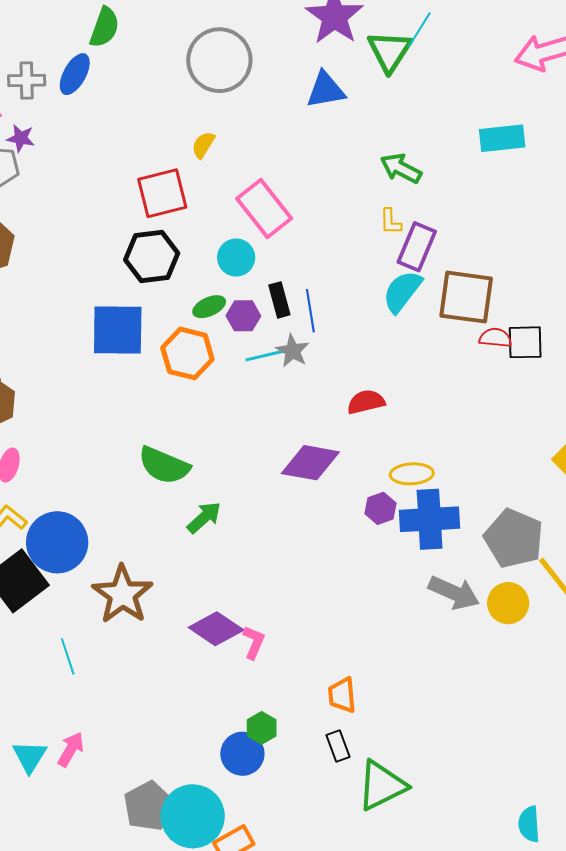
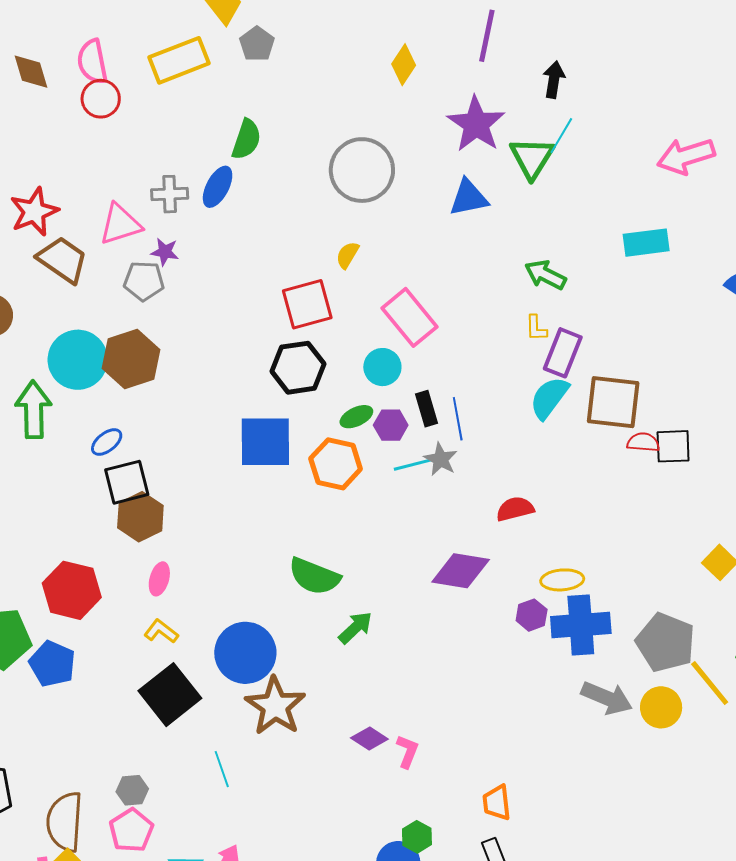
blue circle: (57, 542) -> (245, 653), moved
purple diamond: (216, 629) -> (369, 739), size x0.7

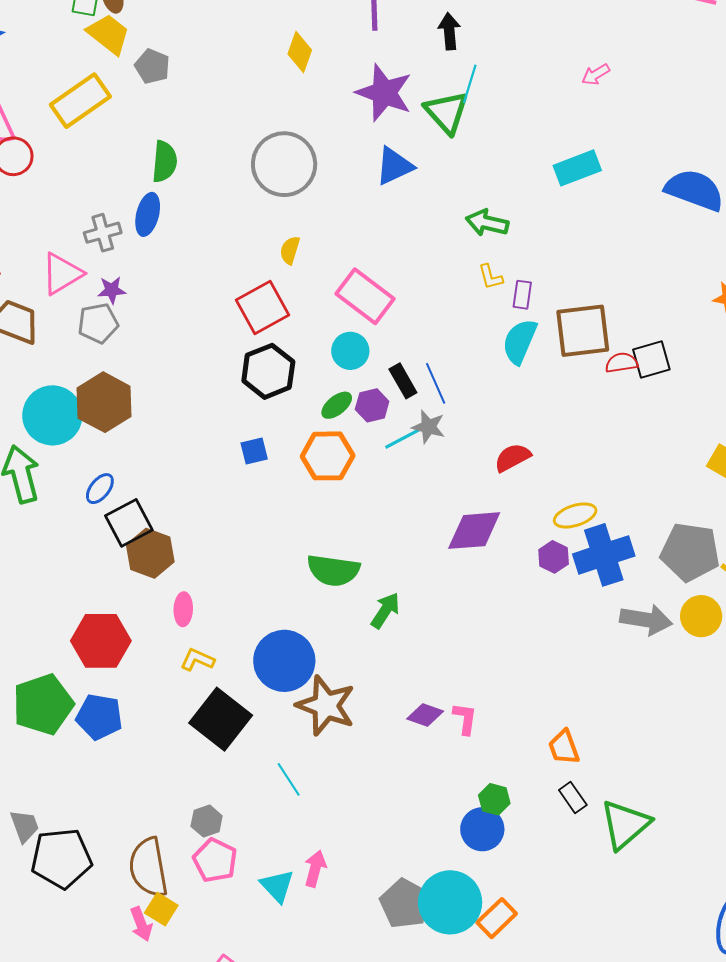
pink arrow: (686, 156) -> (596, 74), size x0.5
purple rectangle: (563, 353) -> (522, 295), size x0.6
blue square: (265, 442) -> (254, 451), size x0.5

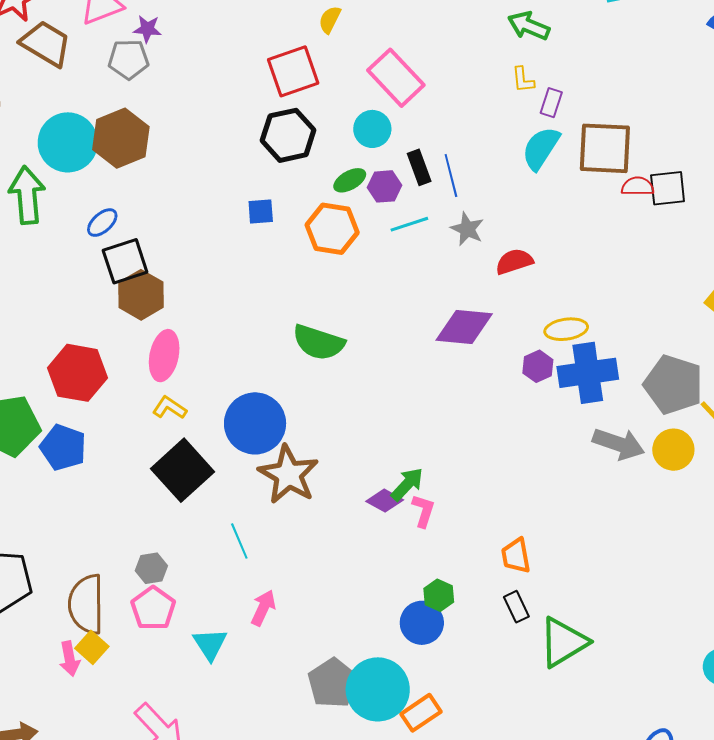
gray star: (429, 427) -> (467, 229), moved
pink ellipse: (183, 609) -> (164, 356), size x1.5
green arrow: (385, 610) -> (407, 484), moved
pink arrow: (315, 869) -> (263, 608), moved

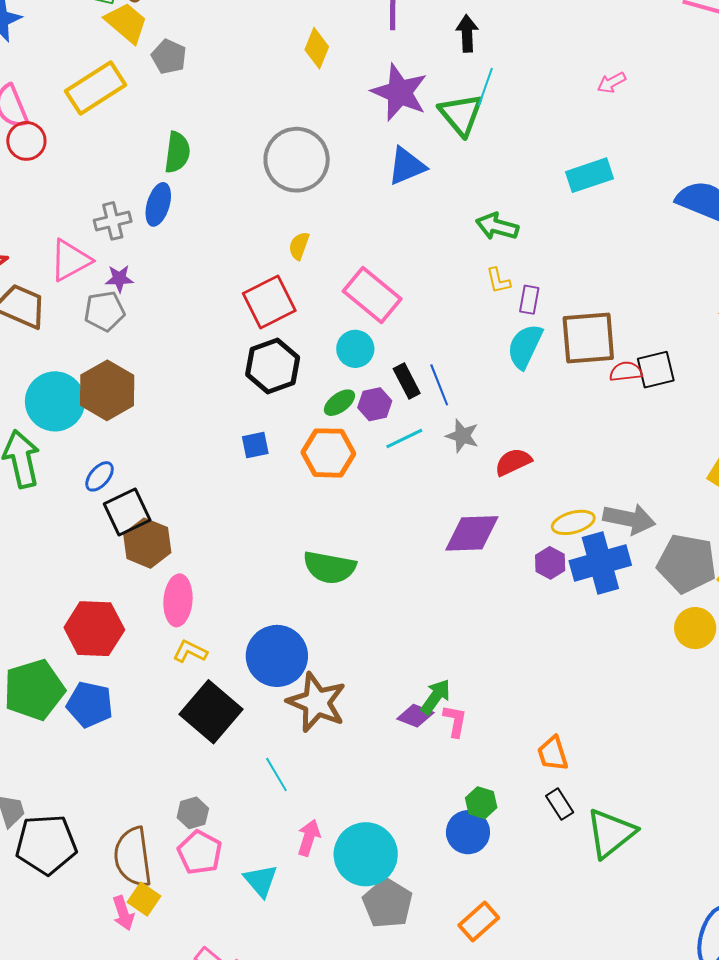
gray arrow: (619, 444) -> (629, 519), moved
cyan circle: (378, 689) -> (366, 854), moved

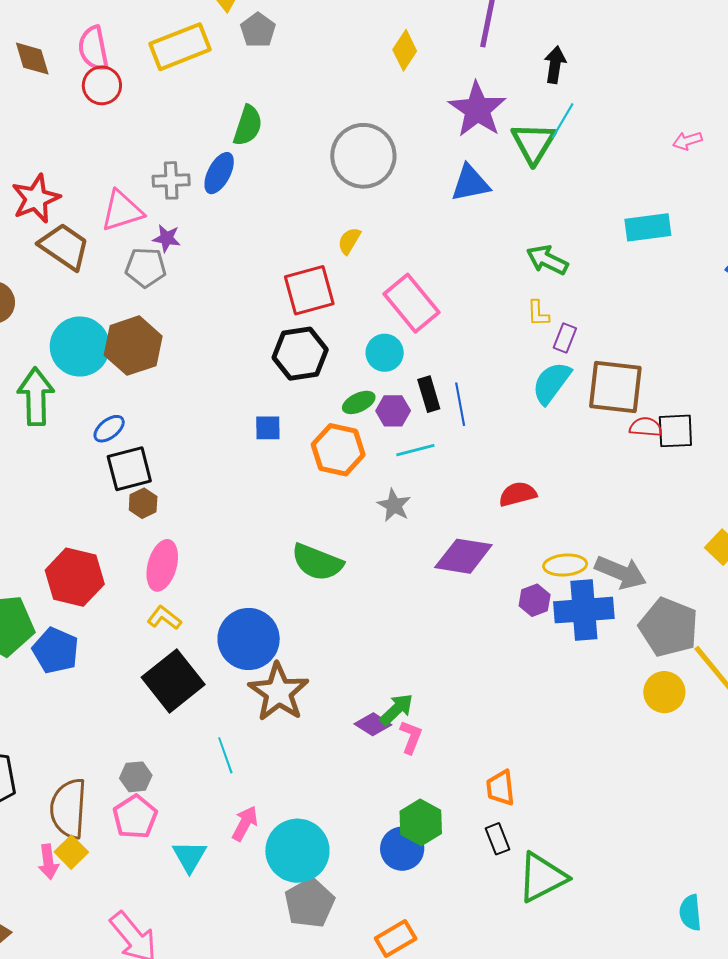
gray star: (462, 436) -> (394, 505), moved
brown hexagon: (147, 543) -> (143, 503), size x0.6
green hexagon: (481, 803) -> (421, 822), size x1.4

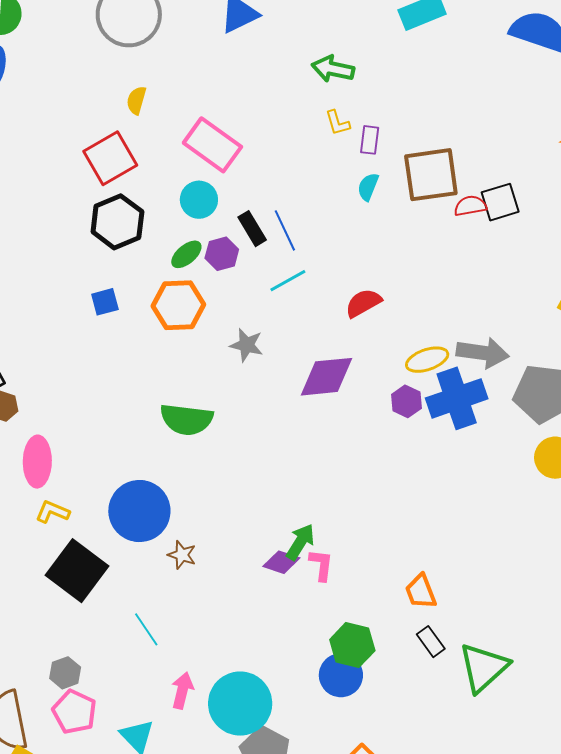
cyan semicircle: (551, 383) -> (368, 187), size x0.6
cyan line: (415, 450) -> (288, 281), moved
brown star: (279, 692) -> (182, 555), size x0.5

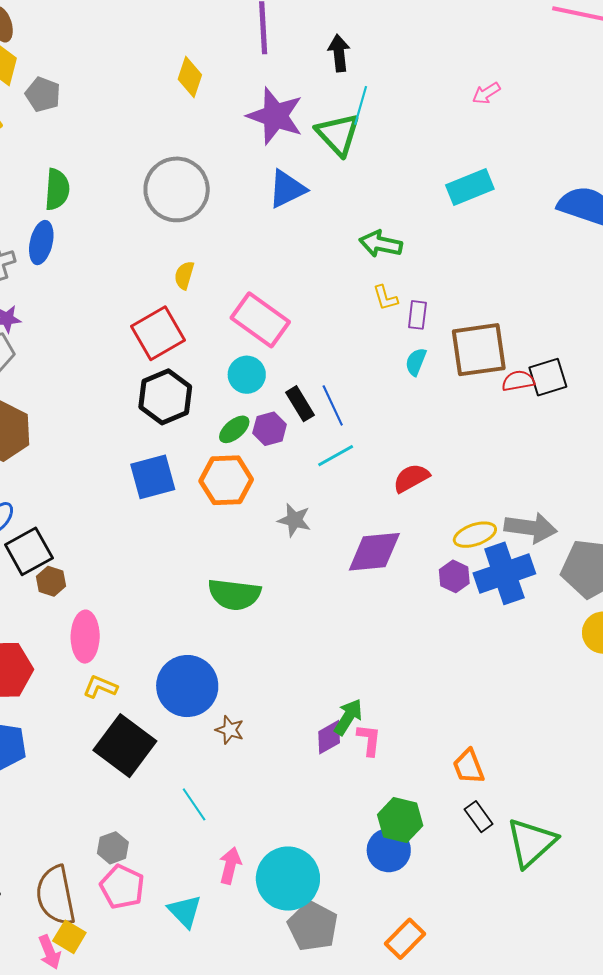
blue square: (105, 302) -> (153, 477), size x1.6
purple diamond: (281, 562) -> (329, 737), turned -48

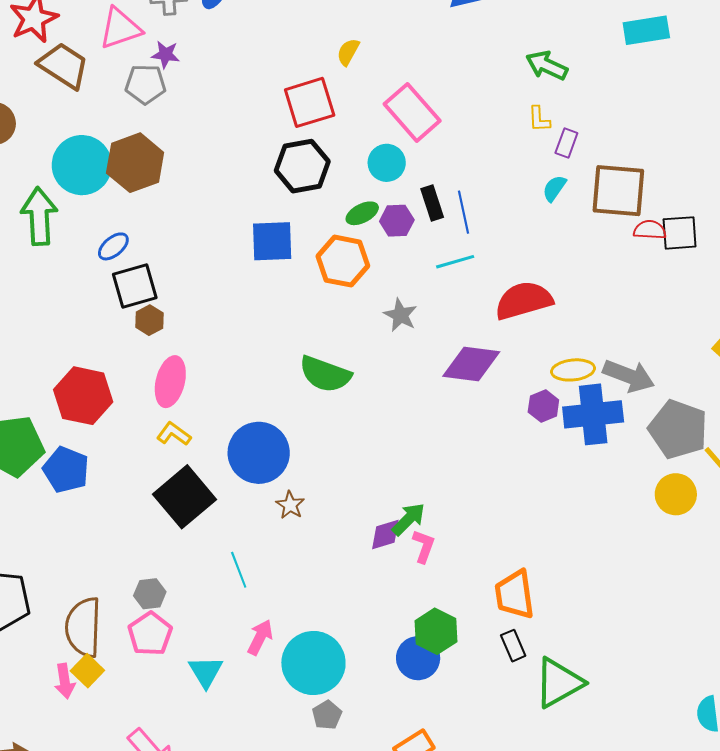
red semicircle: (411, 478) -> (524, 300), size x1.5
orange trapezoid: (469, 767) -> (515, 595), size x1.4
gray pentagon: (313, 926) -> (327, 715), size x0.6

